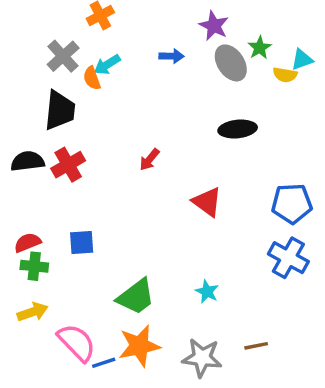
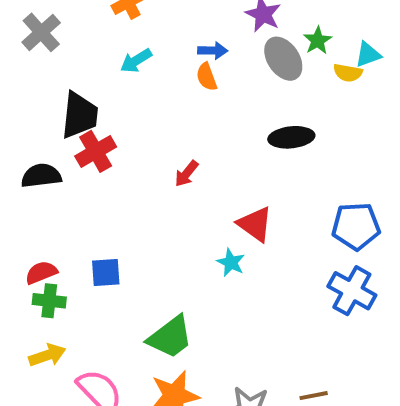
gray cross: (63, 56) -> (41, 32), moved
orange semicircle: (92, 78) -> (207, 77), moved
red cross: (68, 165) -> (96, 151), moved
cyan star: (207, 292) -> (231, 262), moved

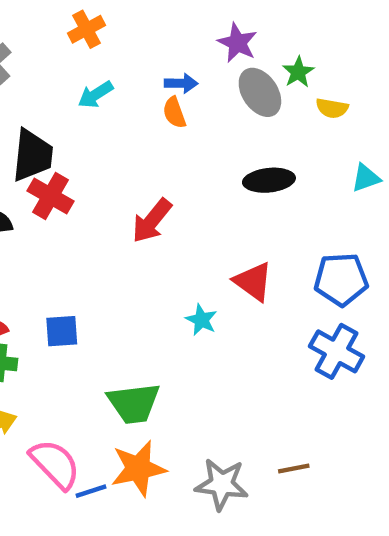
cyan triangle: (368, 55) -> (366, 178), moved
red cross: (96, 151) -> (50, 196), turned -30
red arrow: (186, 174) -> (152, 221), size x1.5
red triangle: (255, 224) -> (253, 282), moved
green trapezoid: (170, 337) -> (134, 403), turned 30

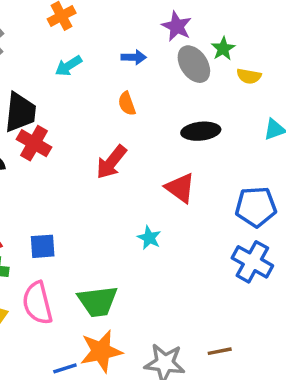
orange semicircle: (174, 113) -> (127, 104), moved
red triangle: (253, 282) -> (180, 188), moved
pink semicircle: (55, 464) -> (37, 303), moved, turned -150

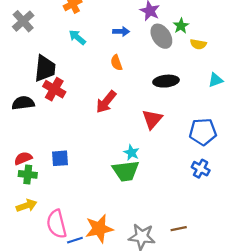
cyan arrow: (68, 66) -> (77, 37), turned 72
red triangle: (180, 188) -> (152, 119), turned 35
blue cross: (252, 262) -> (201, 169), size x0.7
green trapezoid: (98, 301) -> (126, 171), moved
pink semicircle: (37, 303) -> (57, 224), moved

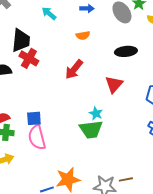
orange semicircle: (116, 63) -> (83, 35), turned -80
pink semicircle: (57, 224) -> (37, 137), moved
brown line: (179, 229) -> (126, 179), moved

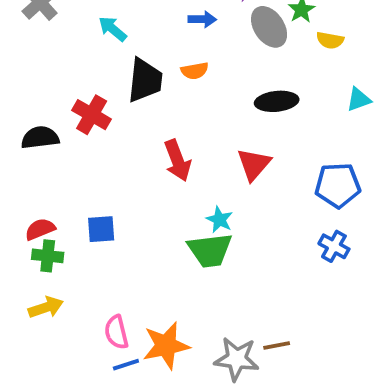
cyan arrow: (49, 13) -> (113, 29), moved
black trapezoid: (21, 40) -> (145, 80), moved
red arrow: (74, 69) -> (177, 160), moved, turned -60
pink semicircle: (37, 137) -> (116, 332), moved, size x0.7

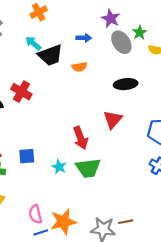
black trapezoid: (145, 80) -> (50, 55), moved, turned 64
red arrow: (177, 160) -> (81, 138), moved
cyan star: (219, 220) -> (59, 167), moved

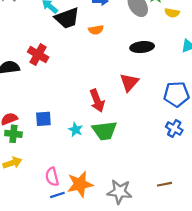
brown line: (126, 222) -> (165, 184), moved

